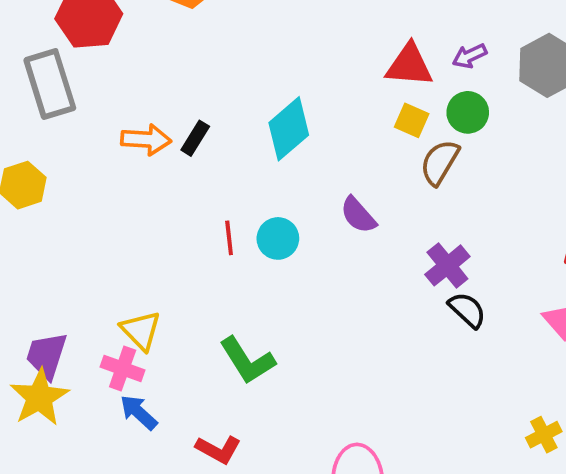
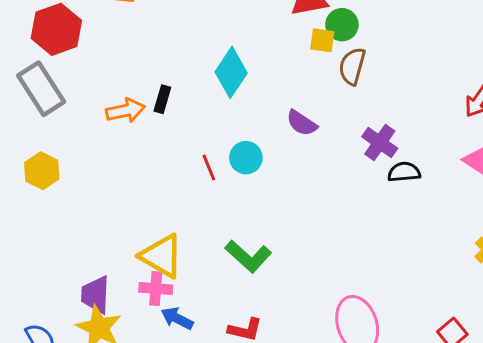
green circle: (468, 112) -> (342, 25), moved
black semicircle: (467, 310) -> (404, 172), turned -32
yellow triangle: (141, 330) -> (162, 256), size x1.4

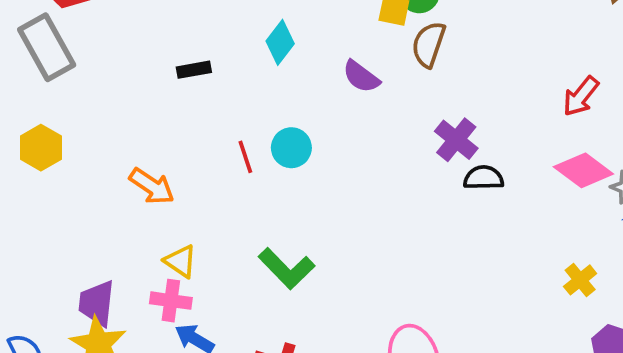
cyan diamond: (231, 72) -> (280, 42), size x0.7
black rectangle: (162, 99) -> (194, 70), turned 60
orange arrow: (125, 111) -> (152, 186), moved, turned 42
purple semicircle: (302, 123) -> (361, 77), moved
yellow triangle: (162, 256) -> (181, 261), size x0.6

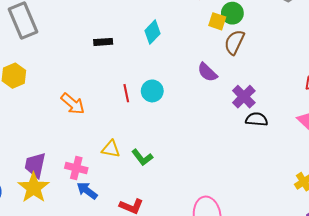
purple semicircle: (361, 77) -> (207, 72), moved
yellow triangle: (181, 261) -> (111, 149), moved, turned -30
green L-shape: (287, 268) -> (142, 157), size x0.7

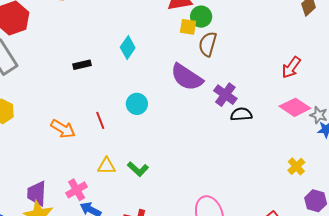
purple semicircle: (207, 72) -> (187, 77), size x1.6
red line: (126, 93) -> (100, 120), moved
pink cross: (76, 168) -> (77, 190), turned -35

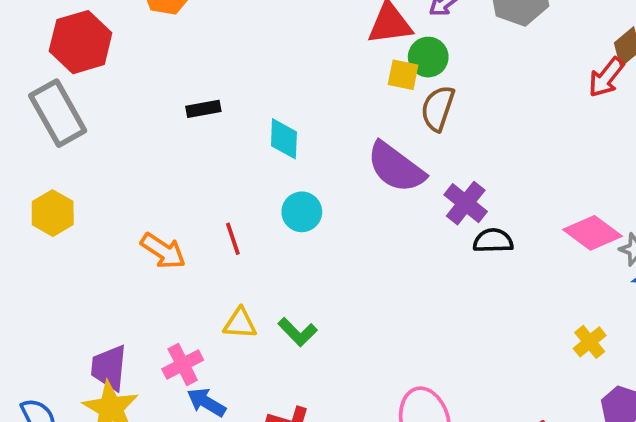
cyan diamond: (128, 47) -> (284, 139), moved, turned -35
black rectangle: (82, 65) -> (203, 109), moved
red arrow: (291, 67) -> (606, 77), moved

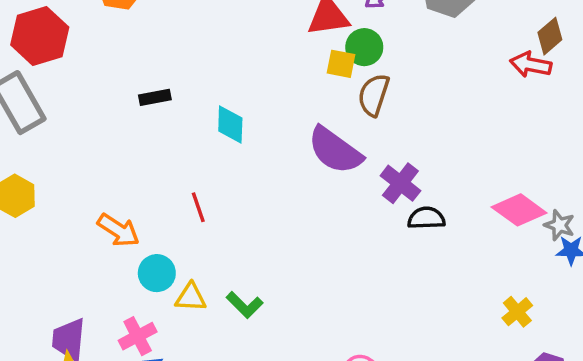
red arrow: (606, 77) -> (531, 65), turned 63
cyan circle: (302, 212) -> (157, 273), moved
red line: (233, 239) -> (198, 207), moved

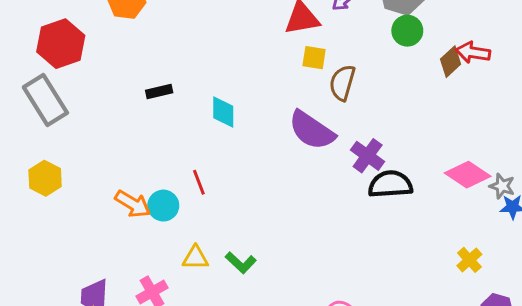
brown diamond: (550, 36) -> (451, 62), moved
green circle: (364, 47) -> (407, 31), moved
black semicircle: (426, 218) -> (390, 184), size x1.4
cyan circle: (157, 273) -> (163, 206), moved

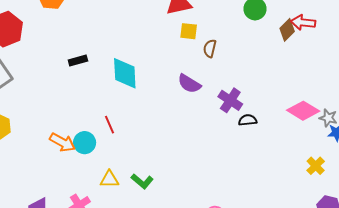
brown semicircle: (342, 83) -> (210, 48), size x0.7
cyan diamond: (223, 112) -> (125, 73), size x1.4
purple semicircle: (312, 130) -> (189, 84), size x0.7
black semicircle: (390, 184) -> (248, 120), size x0.6
yellow cross: (469, 260) -> (316, 166), moved

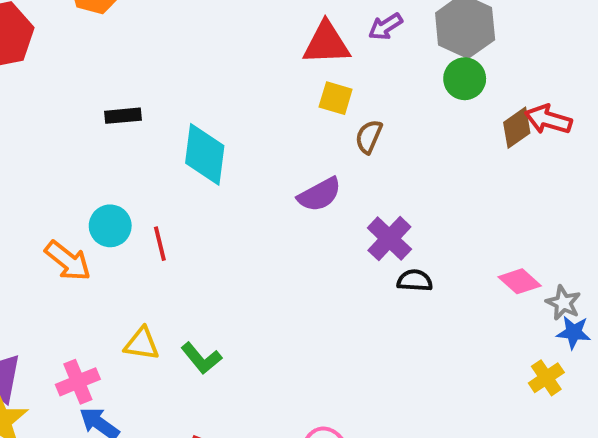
purple semicircle: (189, 84) -> (320, 195), turned -70
pink diamond: (303, 111) -> (520, 281), size x0.7
cyan circle: (85, 143) -> (110, 226), moved
yellow cross: (316, 166) -> (546, 378), moved

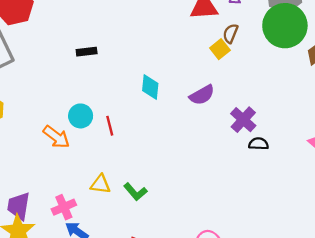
green circle: (465, 79) -> (285, 26), size x1.8
yellow square: (336, 98) -> (220, 49), moved, turned 36
brown semicircle: (369, 137) -> (231, 33), moved
cyan diamond: (205, 154) -> (150, 87), moved, size x0.7

